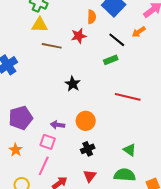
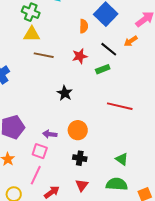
red star: (79, 36) -> (80, 56), moved
black cross: (88, 149) -> (80, 158), turned 32

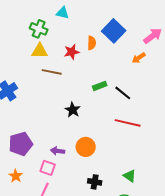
black line: (109, 49) -> (123, 93), moved
red star: (80, 56) -> (72, 52), moved
green rectangle: (103, 69) -> (100, 86), moved
black cross: (80, 158) -> (95, 182), moved

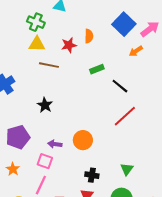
blue square: (114, 31) -> (124, 24), moved
green rectangle: (100, 86) -> (97, 69), moved
black star: (73, 110) -> (45, 105), moved
red line: (128, 123) -> (125, 116), turned -55
green triangle: (130, 176) -> (127, 169), turned 32

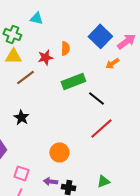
brown line: (49, 65) -> (25, 77), turned -48
green rectangle: (97, 69) -> (73, 81), size x1.6
purple arrow: (55, 144) -> (50, 181), moved
green triangle: (127, 169) -> (103, 181), turned 32

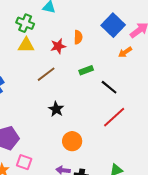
brown line: (25, 77) -> (46, 74), moved
green rectangle: (73, 81) -> (86, 70), size x0.6
black star: (21, 117) -> (56, 109), moved
pink square: (21, 173) -> (24, 162), moved

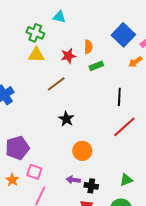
green rectangle: (86, 70) -> (96, 66), moved
black line: (109, 87) -> (119, 97), turned 54

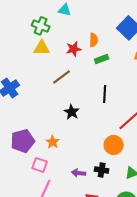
black line: (119, 97) -> (105, 94), moved
orange circle: (82, 151) -> (114, 145), moved
orange star: (12, 180) -> (53, 142), moved
black cross: (91, 186) -> (102, 170), moved

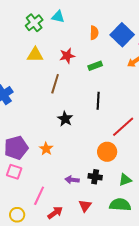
green cross: (41, 26) -> (34, 23), moved, turned 30
orange semicircle: (94, 40) -> (94, 33), moved
brown line: (62, 77) -> (55, 84), turned -36
pink square: (40, 165) -> (14, 172), moved

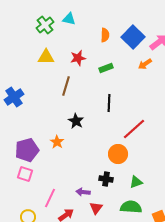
orange star: (46, 149) -> (57, 142), moved
purple arrow: (72, 180) -> (83, 192), moved

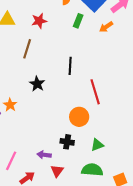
green rectangle: (106, 68) -> (78, 21), moved, turned -48
red line: (134, 129) -> (95, 92), turned -65
orange star: (57, 142) -> (10, 105), moved

